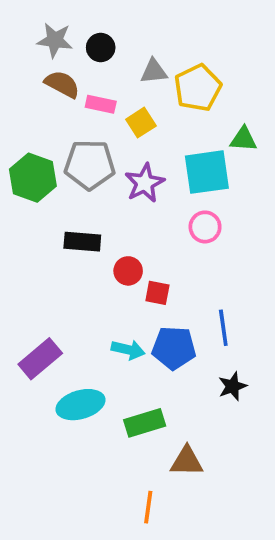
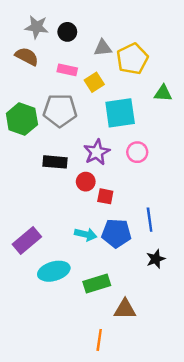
brown semicircle: (62, 84) -> (27, 56), moved
cyan square: (207, 172) -> (120, 113), moved
purple star: (145, 183) -> (97, 152), moved

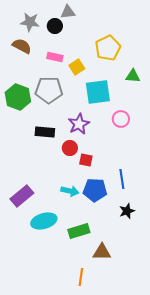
gray triangle: (103, 48) -> (68, 12), moved
pink circle: (137, 152) -> (121, 119), moved

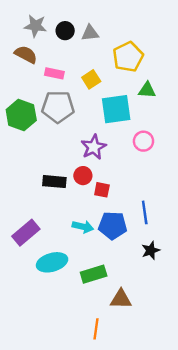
gray triangle: (68, 12) -> (90, 33), moved
pink rectangle: (55, 57) -> (54, 73), moved
green triangle: (133, 76) -> (147, 90), moved
black rectangle: (45, 132) -> (54, 182), moved

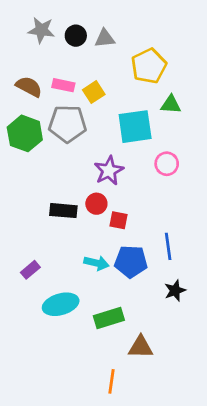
brown semicircle: (26, 54) -> (29, 87), moved
yellow square: (91, 79) -> (94, 92), moved
purple rectangle: (26, 233) -> (30, 270), size x0.6

